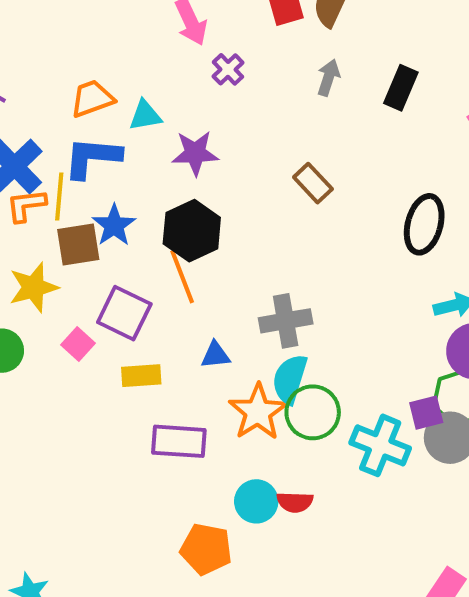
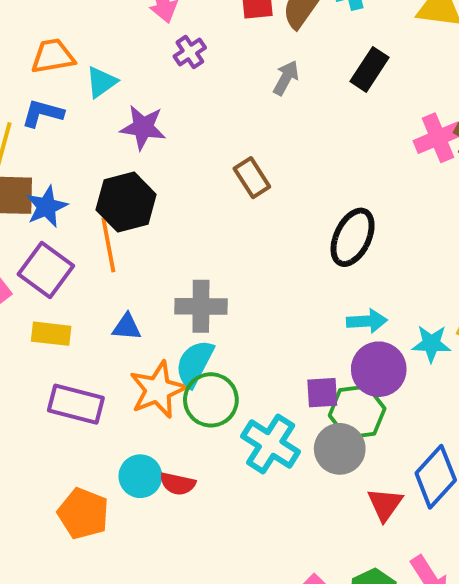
black rectangle: (401, 88) -> (370, 69), moved
cyan triangle: (145, 116) -> (101, 82), turned -36
blue L-shape: (92, 157) -> (43, 113), size x0.7
blue star: (114, 225) -> (47, 207), moved
purple square: (426, 413) -> (322, 393), moved

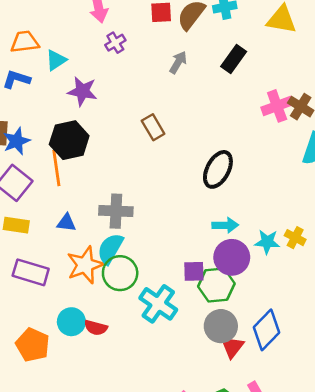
gray circle: (340, 449) -> (221, 326), moved

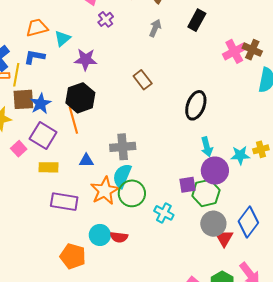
cyan arrow: (225, 225) -> (207, 147), turned 84
yellow cross: (295, 238) -> (261, 149), turned -35
cyan cross: (158, 304) -> (164, 213), size x0.7

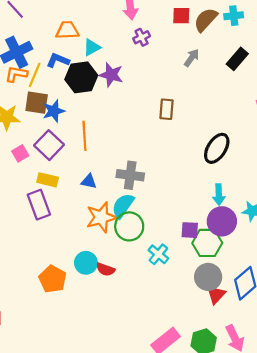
brown rectangle: (143, 80) -> (167, 109), turned 30
black hexagon: (80, 98) -> (81, 77), moved
purple rectangle: (64, 202) -> (39, 205), moved, turned 48

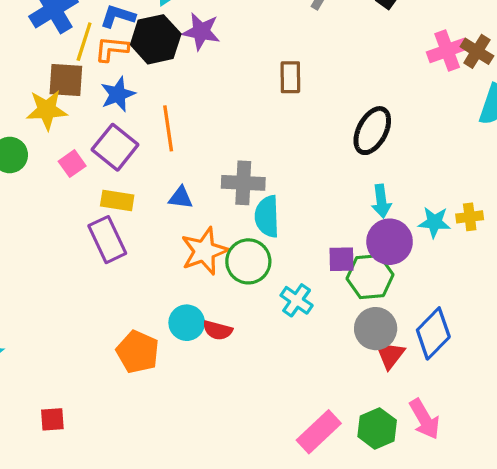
orange L-shape: (16, 74) -> (112, 49), moved
brown square: (37, 103) -> (66, 80), moved
cyan semicircle: (123, 206) -> (267, 216), moved, turned -32

